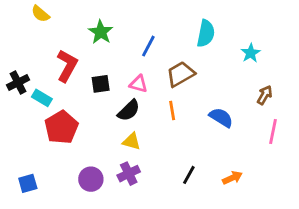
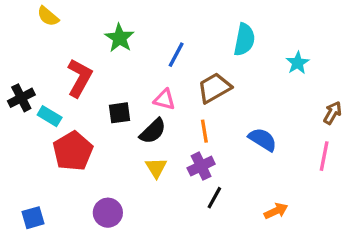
black square: (101, 84) -> (120, 113), moved
brown arrow: (265, 95) -> (333, 113), moved
yellow triangle: (131, 141) -> (156, 168), turned 42
purple cross: (129, 174) -> (201, 166), moved
black line: (189, 175) -> (214, 198), moved

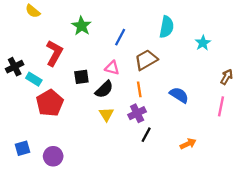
purple circle: (108, 213) -> (53, 156), moved

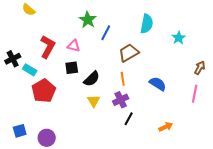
green star: (81, 26) -> (88, 20), moved
pink triangle: (112, 68) -> (74, 46), moved

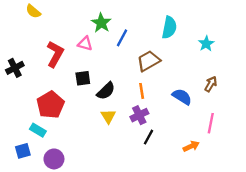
pink triangle: (74, 46) -> (85, 44), moved
brown arrow: (200, 68) -> (211, 84), moved
cyan rectangle: (30, 70) -> (38, 130), moved
pink line: (195, 94) -> (211, 123), moved

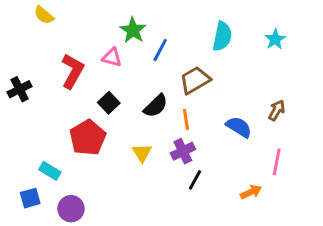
cyan star: (206, 44) -> (275, 39), moved
black square: (83, 78) -> (109, 103), turned -35
black semicircle: (106, 91) -> (156, 106), moved
red pentagon: (51, 105) -> (88, 138), moved

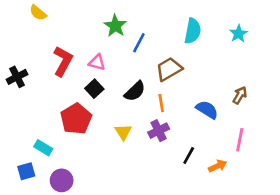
pink triangle: (112, 57) -> (97, 62), moved
black line: (195, 180) -> (189, 156), moved

